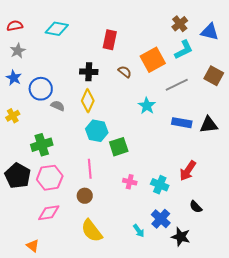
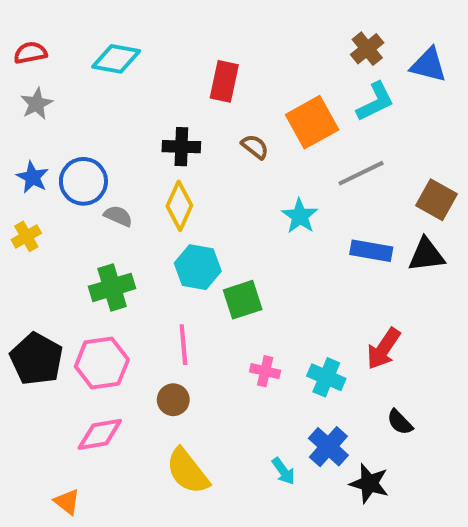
brown square: (214, 76) -> (437, 200), moved
blue star: (14, 78) -> (32, 177), moved
green cross: (42, 145) -> (112, 287), moved

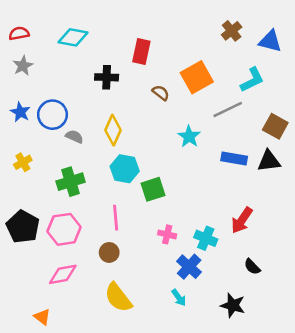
cyan L-shape: (375, 102) -> (252, 80), moved
black cross: (181, 147) -> (107, 77), moved
yellow cross: (26, 236) -> (23, 162), moved
blue cross: (328, 447) -> (189, 267), moved

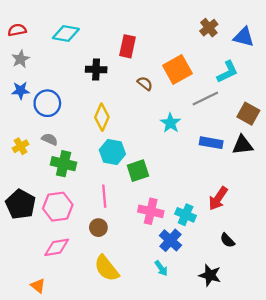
blue star: (20, 112) -> (21, 90), moved, turned -30
gray semicircle: (74, 137) -> (50, 139), moved
green cross: (71, 182) -> (64, 164), turned 30
pink cross: (167, 234) -> (151, 211), size x1.5

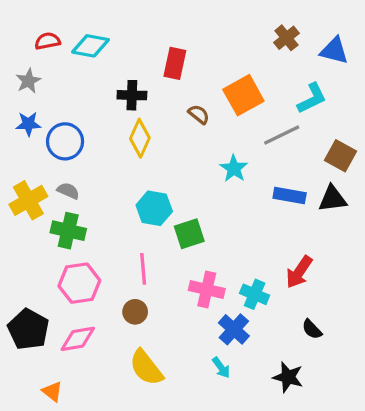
red semicircle: (17, 30) -> (47, 41), moved
yellow diamond: (102, 117) -> (140, 138), moved
yellow cross: (21, 146) -> (28, 200), size x1.6
green cross: (64, 164) -> (68, 231), moved
black pentagon: (21, 204) -> (28, 329), moved

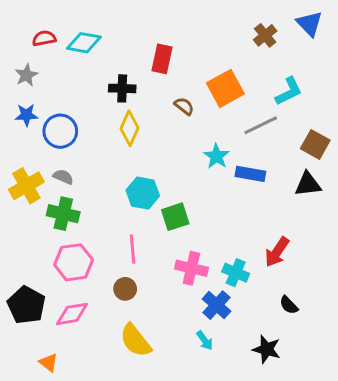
blue triangle: (334, 51) -> (309, 24), moved, turned 32
blue rectangle: (290, 196) -> (250, 174), moved

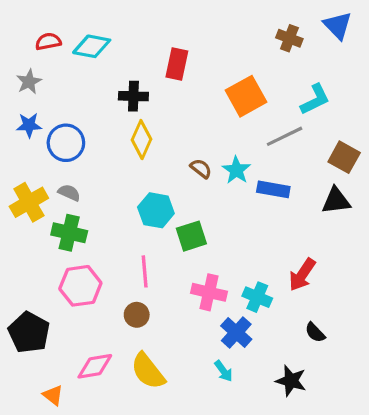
brown cross: (265, 35) -> (289, 38), turned -30
brown semicircle: (184, 106) -> (201, 168), moved
pink diamond: (72, 314) -> (95, 366), moved

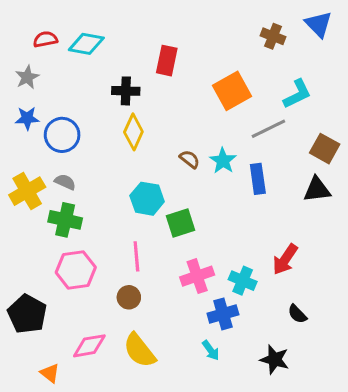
blue rectangle: (273, 189) -> (258, 179), turned 72
pink cross: (209, 292) -> (197, 276), turned -32
blue cross: (236, 332) -> (223, 314), turned 32

